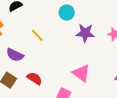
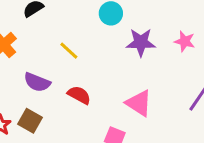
red semicircle: (34, 78) -> (79, 95), moved

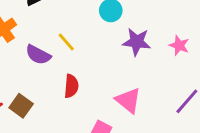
purple semicircle: (37, 82) -> (38, 55), moved
red semicircle: (79, 95) -> (71, 86), turned 60

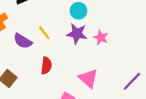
purple star: (137, 42) -> (77, 34), moved
pink star: (179, 45) -> (101, 37), moved

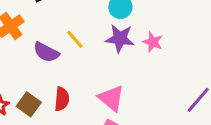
red semicircle: (46, 66) -> (62, 99), moved
pink triangle: (88, 78) -> (111, 98), moved

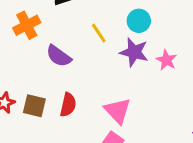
yellow line: (75, 39) -> (99, 33), moved
brown square: (29, 104) -> (34, 106), turned -30

